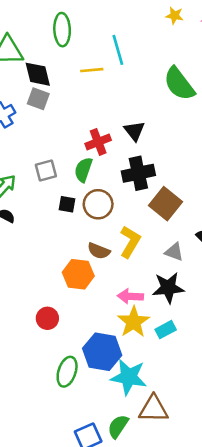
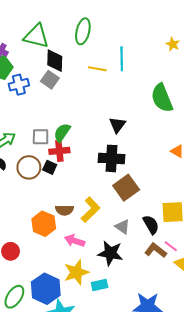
red cross: (98, 142) -> (59, 151), moved
green semicircle: (83, 170) -> (62, 133), moved
brown circle: (98, 204) -> (29, 167), moved
brown semicircle: (99, 251) -> (64, 210), turned -36
pink arrow: (130, 296) -> (75, 241), moved

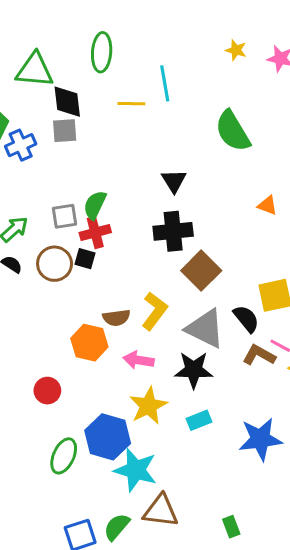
gray square: (50, 80) -> (65, 131), turned -30
gray triangle: (122, 227) -> (205, 329), size x1.8
cyan rectangle: (100, 285) -> (199, 420), moved

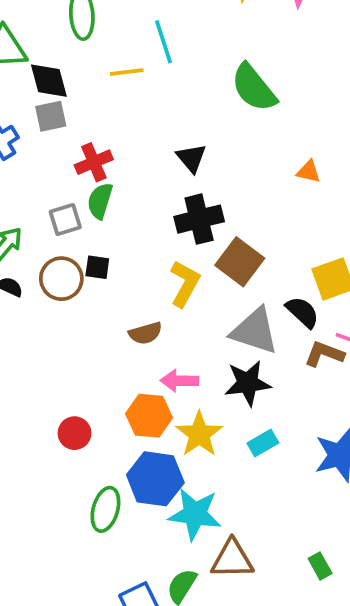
red cross: (95, 233) -> (94, 162), moved
yellow L-shape: (155, 311) -> (185, 284), moved
orange hexagon: (89, 343) -> (149, 416), moved

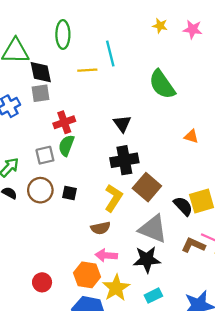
black square: (97, 267) -> (70, 193), moved
black semicircle: (302, 312) -> (183, 206), moved
brown semicircle: (145, 333) -> (101, 228), moved

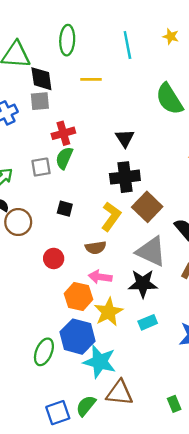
cyan line: (110, 54) -> (127, 45), moved
brown circle: (40, 190) -> (18, 222), moved
red circle: (42, 282) -> (54, 258), moved

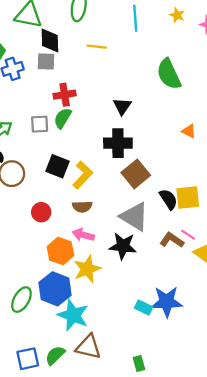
black square: (65, 209) -> (57, 166), size x1.5
yellow L-shape: (111, 216) -> (83, 175), moved
cyan rectangle: (148, 322) -> (144, 308), moved, turned 42

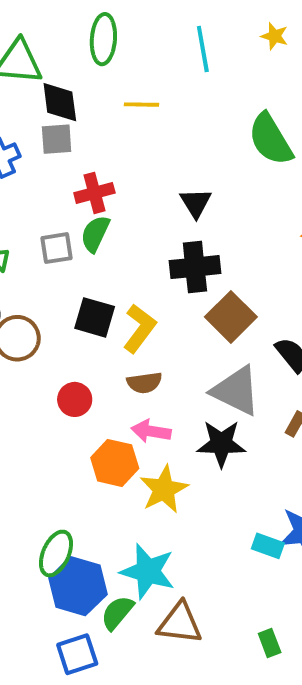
blue hexagon: (55, 289) -> (78, 586), moved
green semicircle: (55, 355) -> (117, 613), moved

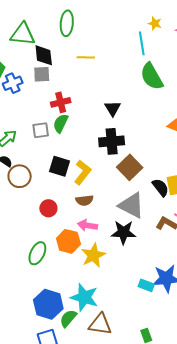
cyan line: (203, 49) -> (142, 43), moved
green ellipse: (56, 553) -> (37, 253), moved

